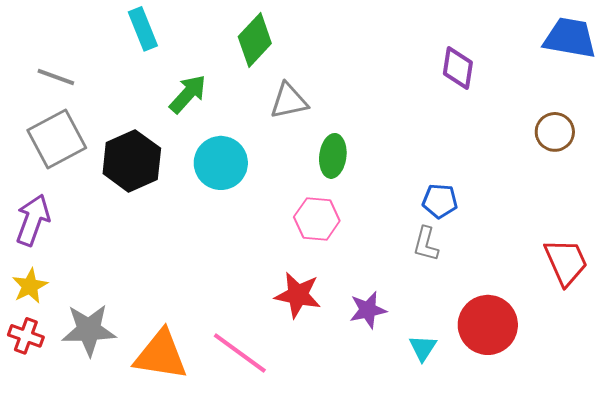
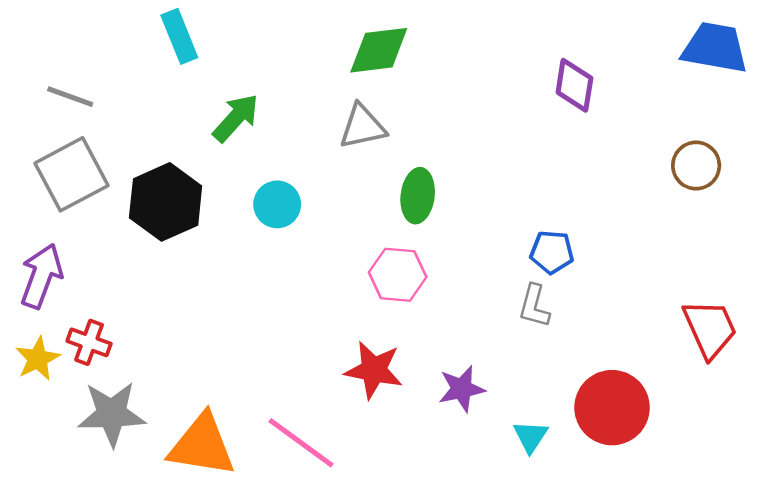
green diamond: (255, 40) -> (379, 50), moved, turned 40
cyan circle: (221, 163) -> (277, 204), size x0.7
red cross: (26, 336) -> (89, 342), moved

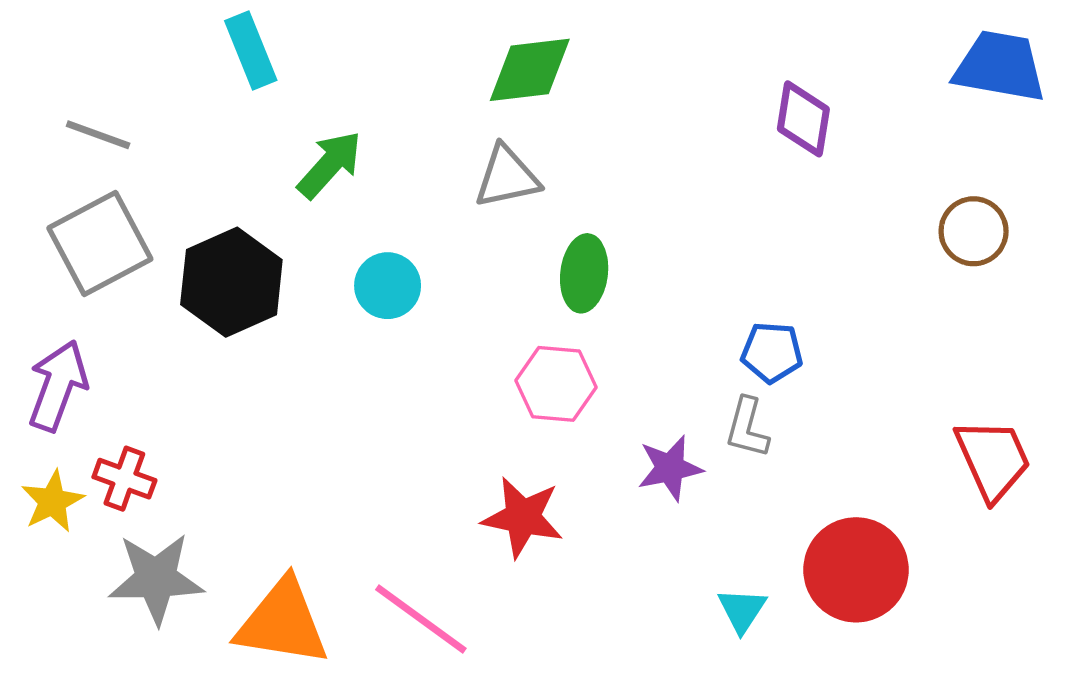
purple star: (462, 389) -> (670, 468), moved

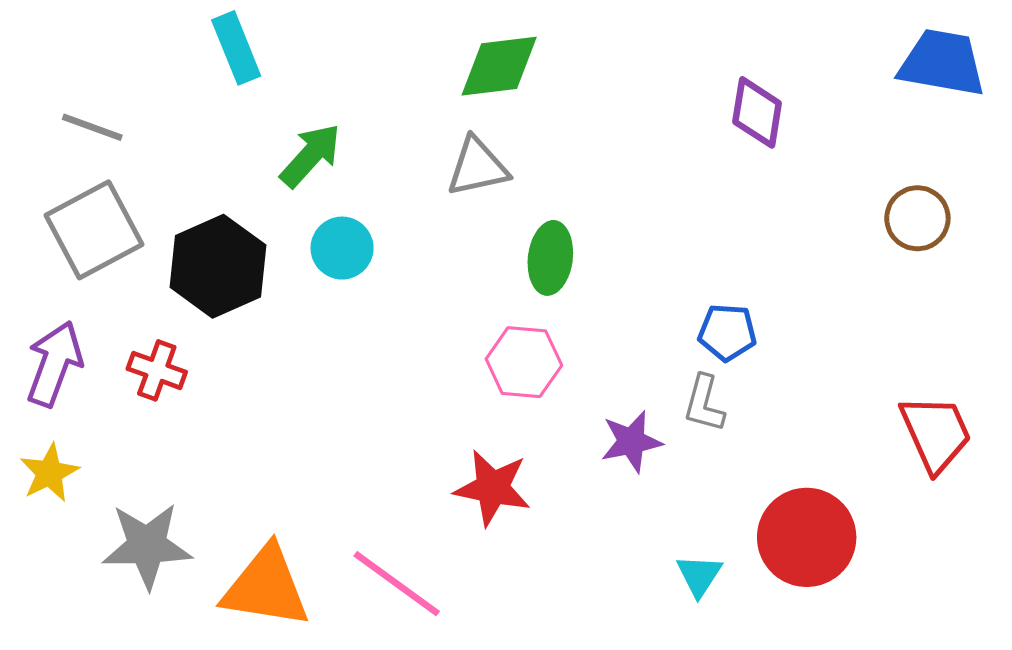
cyan circle: (388, 286) -> (342, 248), moved
red cross: (124, 479) -> (157, 370), moved

